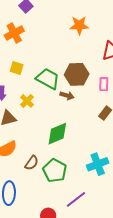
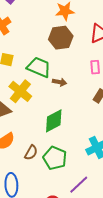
brown hexagon: (77, 74) -> (61, 38), moved
yellow cross: (27, 101) -> (20, 91), size x1.6

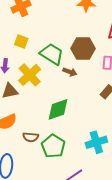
brown hexagon: (61, 38) -> (83, 49), moved
brown semicircle: (31, 153) -> (31, 137), turned 56

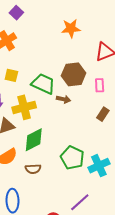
yellow cross: (30, 75) -> (24, 107), turned 35
green diamond: (58, 109) -> (34, 140), moved
green pentagon: (53, 146) -> (72, 158), moved

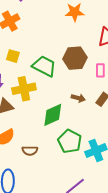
brown arrow: (64, 99) -> (78, 98), moved
green diamond: (34, 140) -> (53, 115), moved

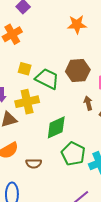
yellow square: (13, 56) -> (25, 69), moved
brown arrow: (78, 98) -> (88, 103), moved, turned -120

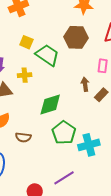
brown hexagon: (78, 71) -> (76, 37), moved
yellow cross: (27, 102) -> (25, 75), size x0.6

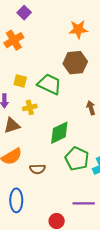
yellow square: (26, 42) -> (20, 81), moved
purple line: (64, 178) -> (84, 203), turned 40

